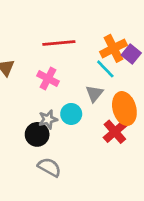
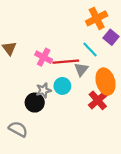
red line: (59, 43) -> (66, 62), moved
orange cross: (114, 48) -> (97, 18), moved
gray semicircle: (49, 167) -> (18, 129), moved

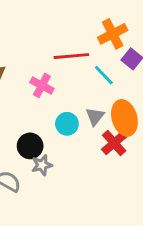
red line: (66, 62) -> (71, 56), moved
gray triangle: (81, 69) -> (95, 116), moved
gray star: (44, 90) -> (42, 165), moved

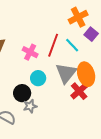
red line: (71, 56) -> (53, 45), moved, turned -65
gray triangle: (95, 116) -> (66, 73), size x1.6
cyan circle: (67, 124) -> (38, 78), moved

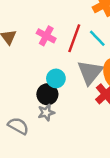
pink cross: (30, 52) -> (46, 36), moved
black circle: (22, 93) -> (47, 94), moved

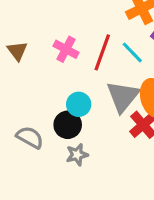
gray star: (46, 113) -> (77, 155), moved
gray semicircle: (18, 126) -> (30, 137), moved

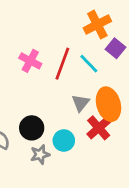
gray triangle: (123, 96) -> (81, 103), size x0.6
cyan circle: (79, 104) -> (64, 140), moved

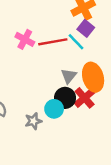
purple square: (115, 48) -> (86, 28), moved
red line: (62, 64) -> (53, 42), turned 60
black circle: (32, 128) -> (65, 98), moved

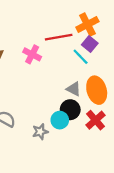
red line: (53, 42) -> (59, 37), moved
gray triangle: (69, 76) -> (74, 89), turned -42
red cross: (85, 98) -> (96, 120), moved

